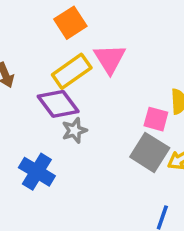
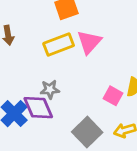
purple diamond: (58, 104) -> (38, 108), moved
gray square: (150, 152) -> (87, 132), moved

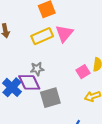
pink square: (113, 96) -> (83, 72), turned 32
gray square: (87, 132) -> (50, 98), moved, turned 30

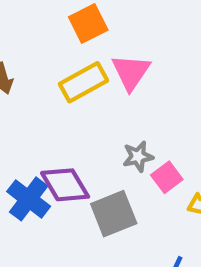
gray star: (37, 69) -> (138, 156), moved
pink square: (83, 72) -> (167, 177), moved

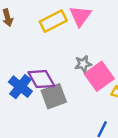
pink square: (167, 177) -> (99, 76), size x1.6
gray square: (114, 214) -> (54, 96), moved

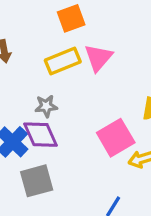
gray star: (83, 64) -> (46, 106), moved
gray square: (54, 96) -> (37, 181), moved

